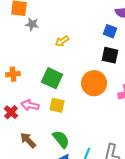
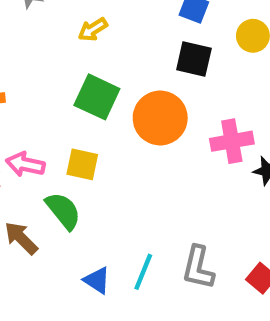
green square: (52, 78) -> (97, 97), moved
green semicircle: (61, 139) -> (63, 211), moved

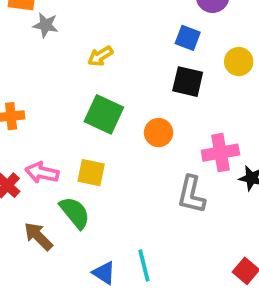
orange circle: (160, 118) -> (159, 133), size x0.6
gray L-shape: (198, 268) -> (191, 194), moved
cyan line: (143, 272) -> (144, 266), turned -36

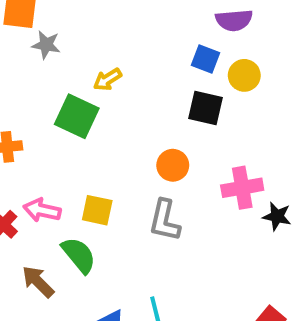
yellow circle: (239, 62) -> (244, 75), moved
green square: (104, 114) -> (77, 116), moved
gray L-shape: (191, 194) -> (165, 220), moved

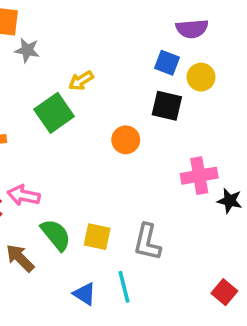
green square: (77, 116) -> (54, 113), turned 30
orange circle: (173, 165) -> (126, 140), moved
yellow square: (97, 210) -> (97, 237), moved
gray L-shape: (165, 220) -> (147, 242), moved

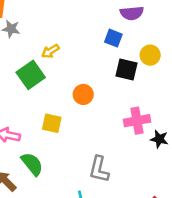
yellow circle: (201, 77) -> (150, 55), moved
black square: (167, 106) -> (127, 70), moved
yellow square: (97, 237) -> (52, 123), moved

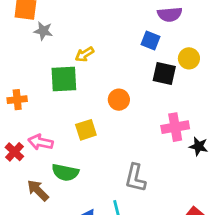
green square: (31, 75) -> (64, 79), turned 32
yellow square: (52, 123) -> (86, 130), turned -30
green semicircle: (32, 164) -> (65, 172), turned 140

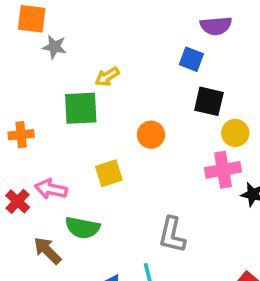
yellow circle: (189, 58) -> (235, 133), moved

